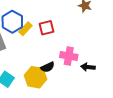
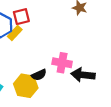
red square: (47, 28) -> (21, 17), moved
black arrow: (88, 67) -> (83, 75), size x1.5

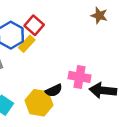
red square: (21, 17) -> (34, 25), turned -35

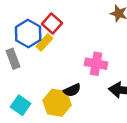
pink cross: (80, 77) -> (96, 64), moved

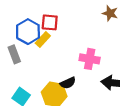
red square: (52, 23) -> (50, 22), turned -36

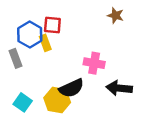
yellow rectangle: (43, 40) -> (45, 43), turned -63
black semicircle: (68, 83) -> (71, 88), size x1.5

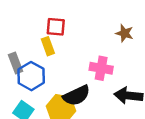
brown star: (116, 15) -> (125, 33), moved
blue hexagon: (30, 35) -> (31, 76), moved

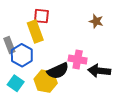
yellow rectangle: (48, 46) -> (35, 32), size x1.5
pink cross: (101, 68) -> (78, 59), moved

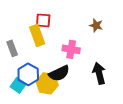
blue hexagon: (22, 55) -> (28, 74), moved
pink cross: (78, 59) -> (71, 49), moved
black arrow: (99, 71) -> (99, 73), turned 70

